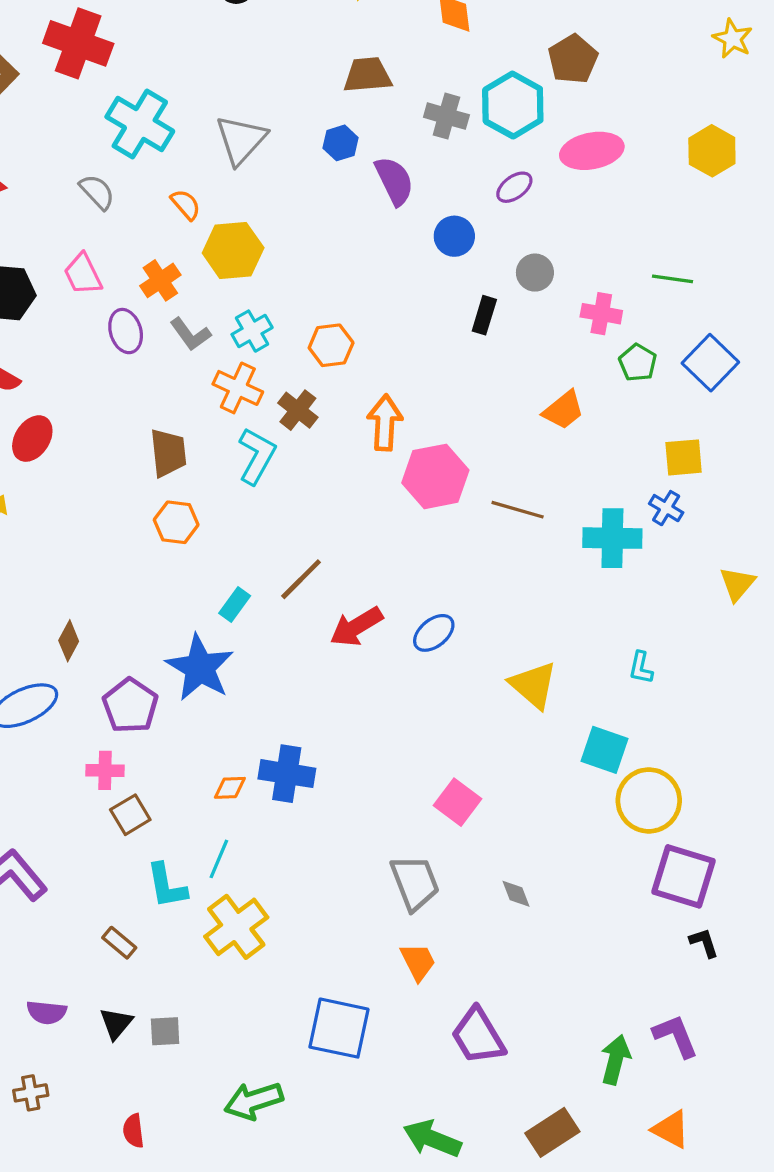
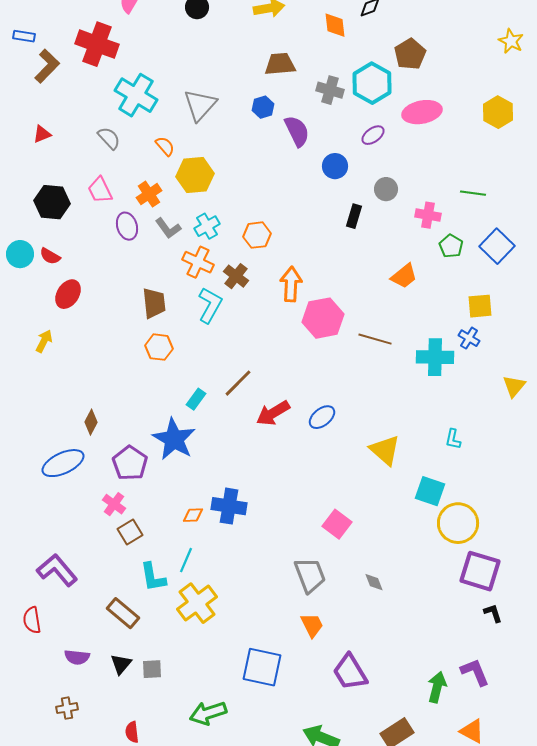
pink cross: (105, 770) -> (114, 504), turned 35
brown rectangle: (119, 943) -> (123, 613), size x1.5

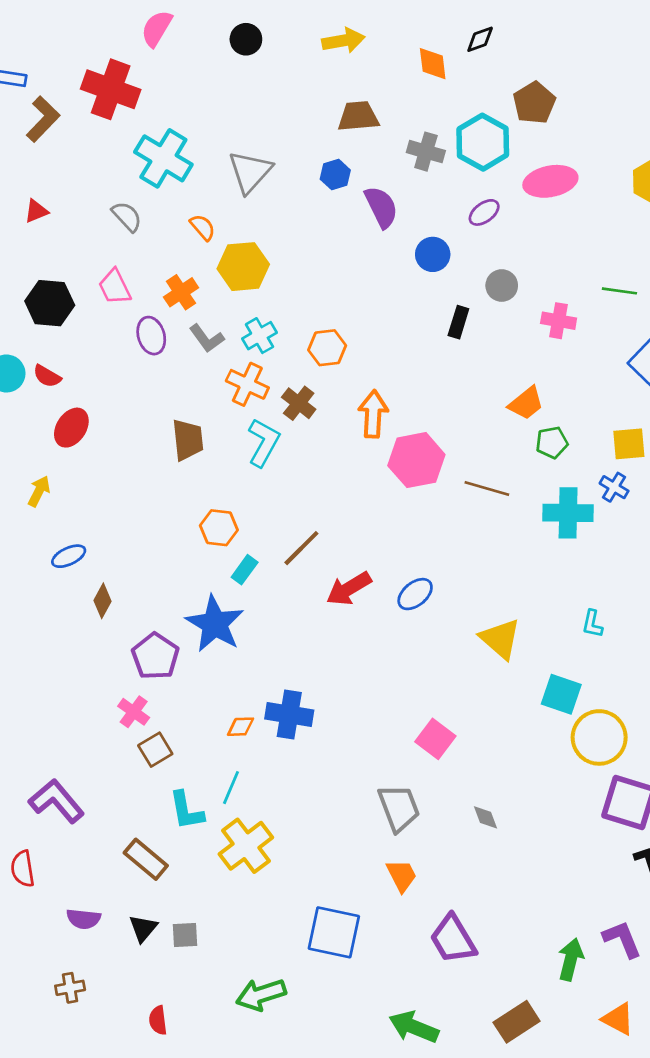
green pentagon: (451, 246) -> (552, 442), moved, turned 30
orange hexagon: (159, 347) -> (219, 528), moved
blue ellipse: (63, 463) -> (69, 556), moved, size x0.6

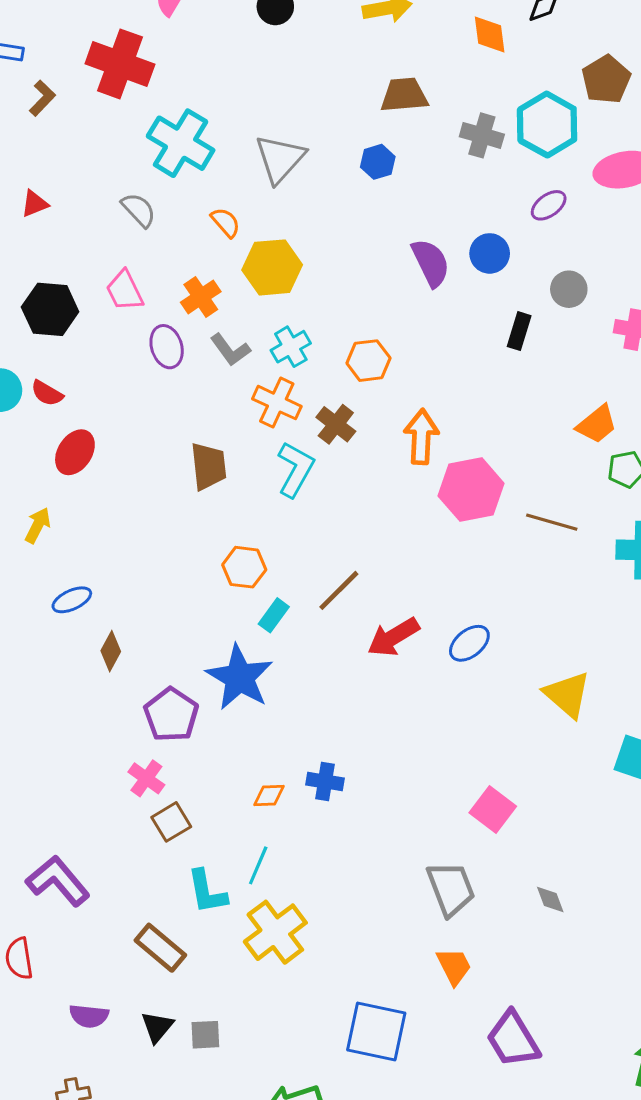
brown L-shape: (43, 119) -> (42, 98), size x0.7
purple semicircle: (381, 207) -> (431, 263), moved
blue cross: (289, 714) -> (325, 782), size x0.7

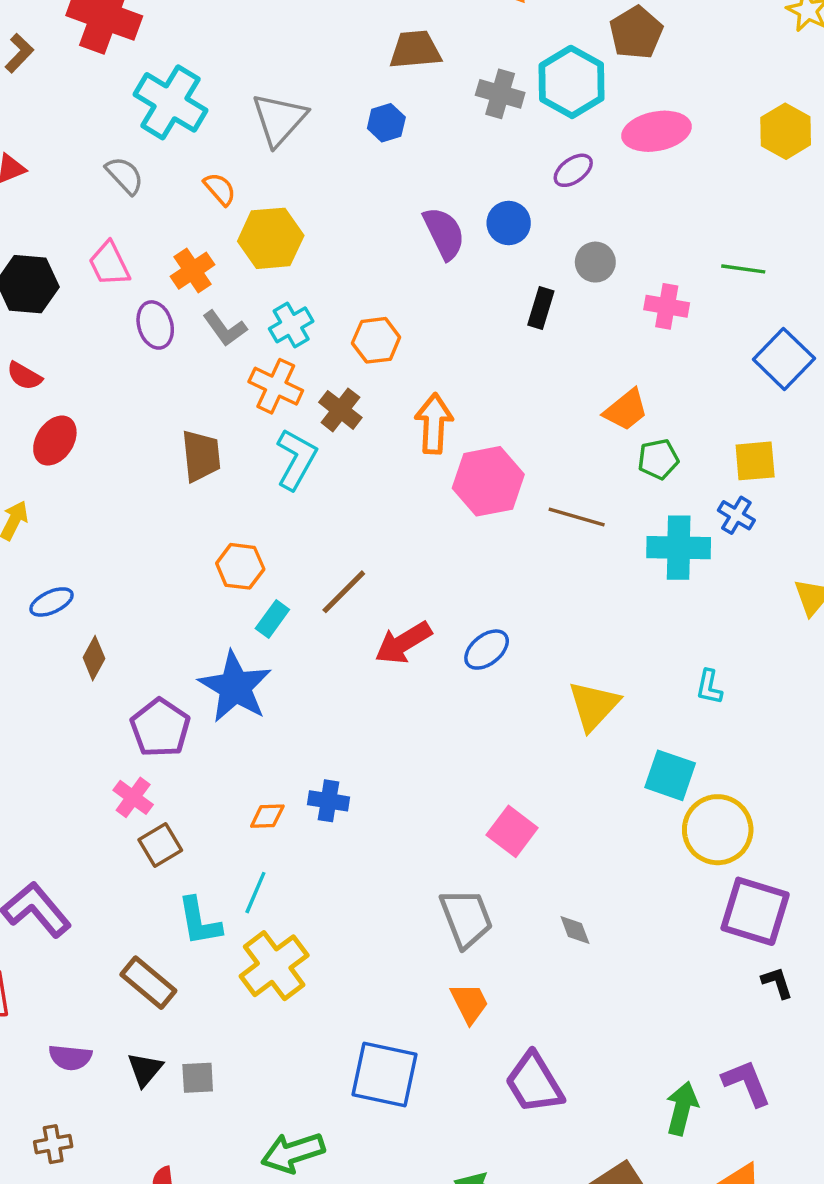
yellow triangle: (567, 695) -> (594, 706), turned 32

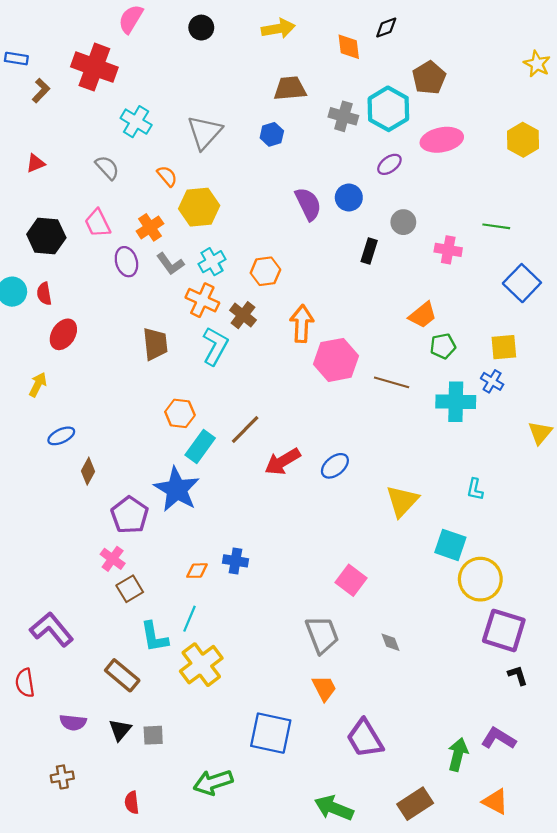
cyan cross: (170, 102) -> (136, 122), size x0.7
red semicircle: (24, 376) -> (44, 294), turned 50
cyan rectangle: (272, 619) -> (200, 447), size x1.4
purple L-shape: (747, 1083) -> (498, 738), turned -36

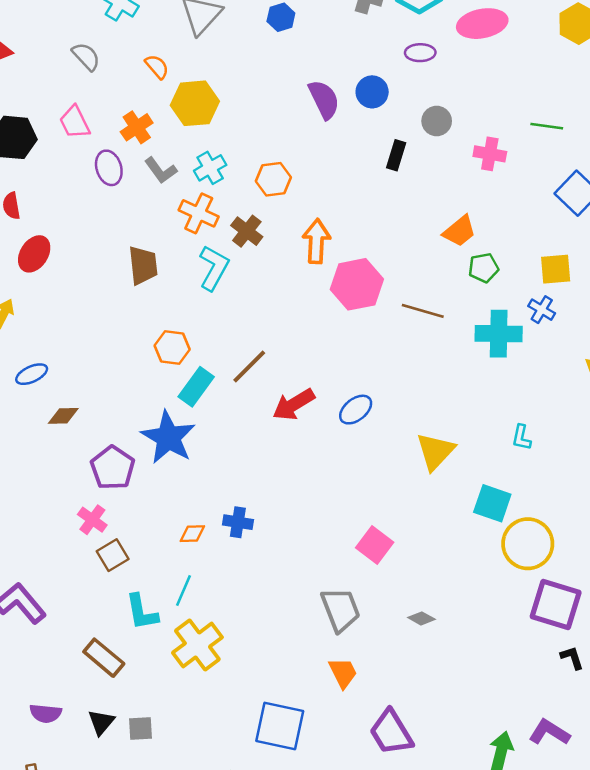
purple ellipse: (389, 164) -> (420, 53), turned 35
brown diamond: (88, 471) -> (63, 416), turned 60
gray diamond: (390, 642) -> (421, 618), turned -40

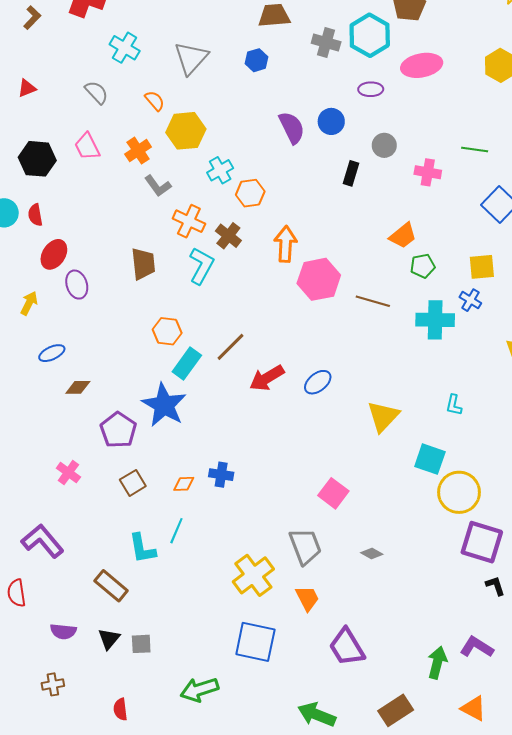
purple ellipse: (109, 168) -> (77, 285), moved
cyan cross: (210, 168) -> (220, 170), moved
pink cross: (92, 520) -> (68, 473), moved
brown square: (113, 555) -> (133, 483), moved
yellow cross: (197, 645) -> (253, 575), moved

